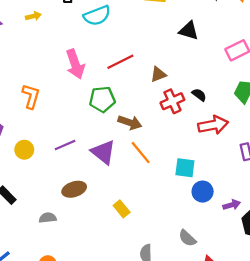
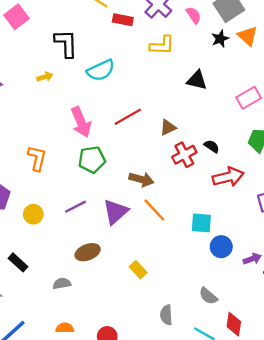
yellow arrow: (33, 16) -> (45, 77), moved
green pentagon: (102, 99) -> (92, 160), moved
purple triangle: (103, 152) -> (116, 212), turned 44

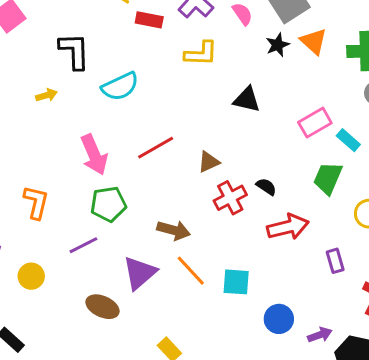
purple line: (75, 207) -> (83, 245), moved
cyan square: (201, 223) -> (236, 282), moved
brown ellipse: (88, 252) -> (102, 307), moved, turned 45

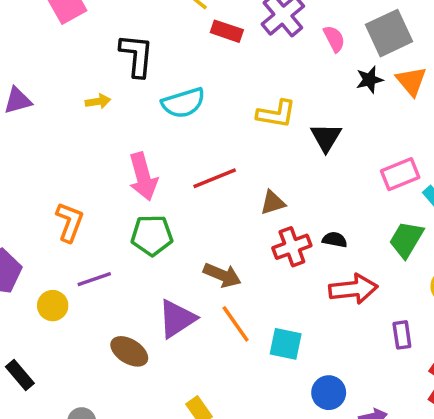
yellow L-shape: (201, 54) -> (276, 114), moved
black triangle: (247, 100) -> (326, 137), turned 40
black semicircle: (266, 187) -> (335, 240), turned -30
purple line: (83, 245) -> (94, 279), moved

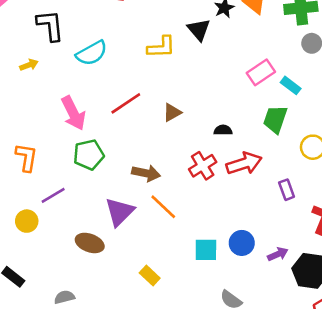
black triangle: (326, 137) -> (199, 30), moved
red cross: (292, 247) -> (203, 166), moved
cyan square: (286, 344) -> (206, 250), moved

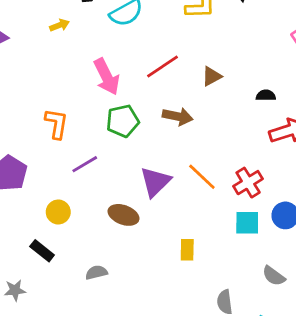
red cross: (203, 166) -> (248, 183), moved
brown arrow: (146, 173) -> (178, 116), moved
yellow circle: (27, 221) -> (58, 212), moved
yellow rectangle: (150, 276) -> (187, 250), turned 48

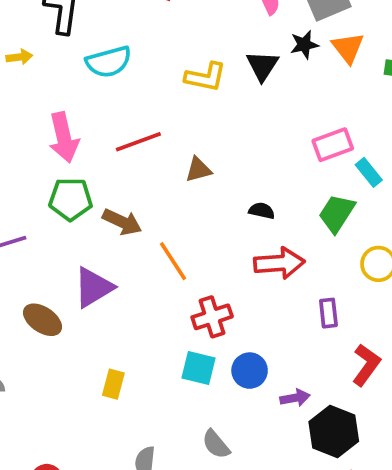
brown arrow: (178, 116) -> (122, 222), moved
orange line: (202, 177) -> (173, 261), moved

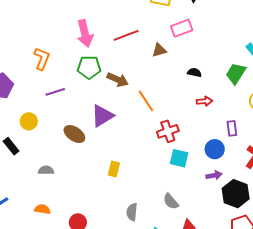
pink rectangle: (333, 145) -> (182, 28), moved
red arrow: (279, 263) -> (204, 101), size x0.6
cyan square: (199, 368) -> (179, 158), moved
blue circle: (250, 371) -> (215, 149), moved

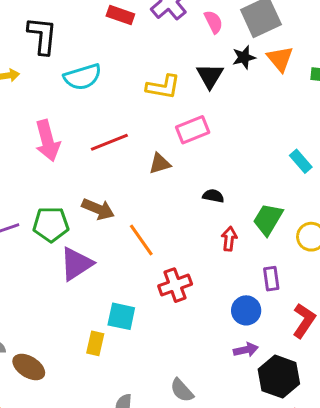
green pentagon: (89, 67) -> (51, 224), moved
green trapezoid: (236, 73) -> (268, 219), moved
red arrow: (204, 101) -> (229, 239), turned -77
brown ellipse: (74, 134) -> (29, 367), moved
cyan square: (179, 158) -> (121, 316), moved

